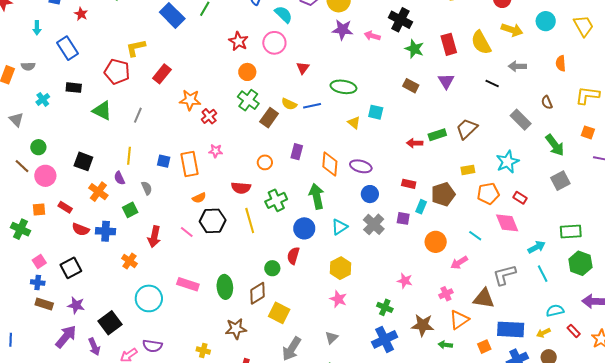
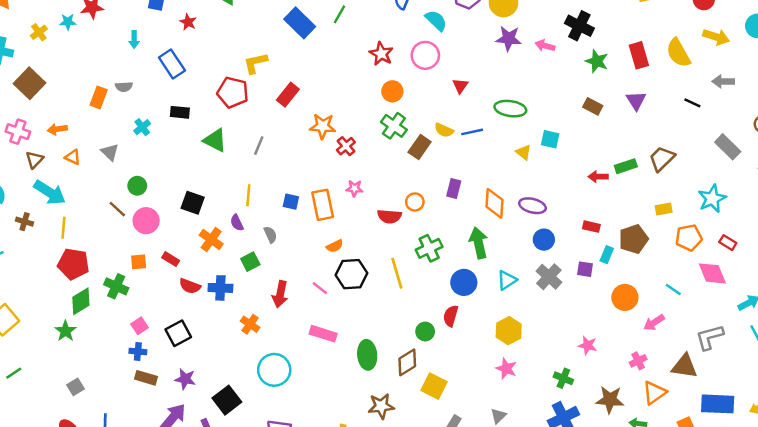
red semicircle: (241, 188) -> (389, 216), moved
pink rectangle: (188, 284) -> (323, 334), moved

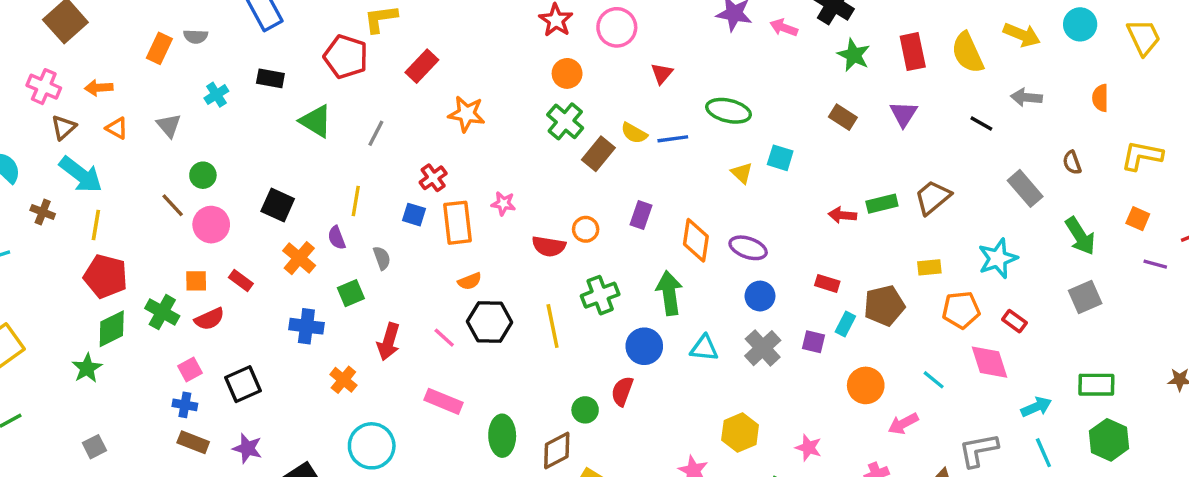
red cross: (346, 146) -> (433, 178), moved
cyan triangle: (507, 280) -> (704, 348), turned 35
red semicircle: (190, 286) -> (209, 319), moved, turned -50
yellow hexagon: (509, 331) -> (740, 433), moved

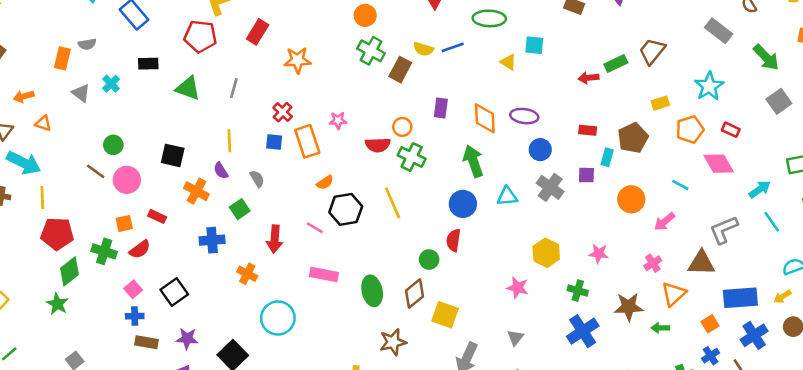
gray triangle: (169, 125) -> (81, 93), moved
green cross: (600, 295) -> (412, 157), moved, turned -32

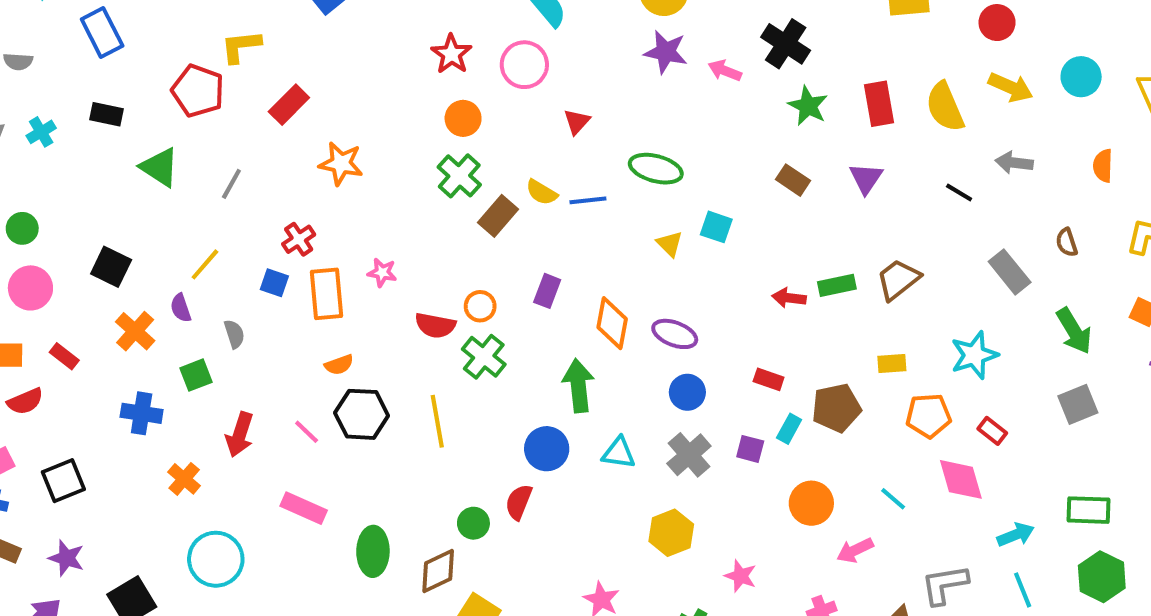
yellow line: (229, 141) -> (205, 264), turned 30
yellow hexagon: (546, 253) -> (671, 533), moved

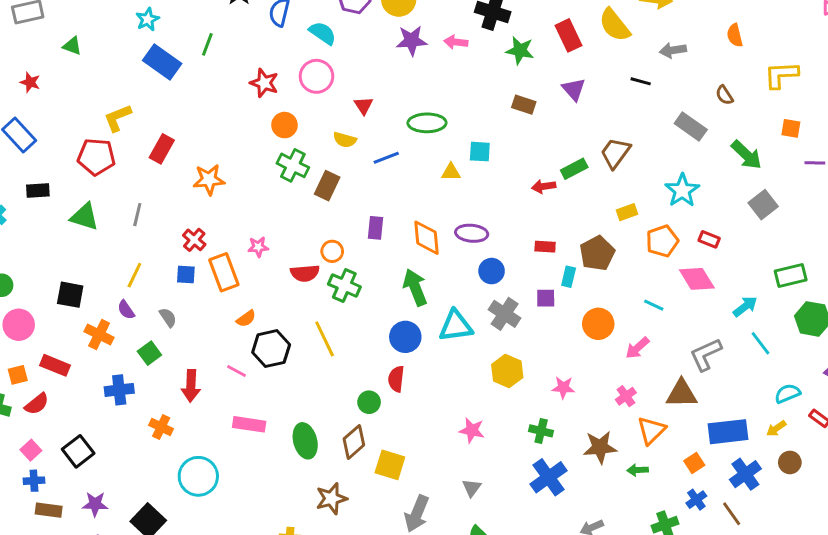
yellow semicircle: (542, 192) -> (345, 140), moved
yellow triangle: (670, 244) -> (451, 172), turned -30
red rectangle: (64, 356) -> (55, 365), size x1.4
cyan triangle: (619, 453) -> (456, 326), size x1.4

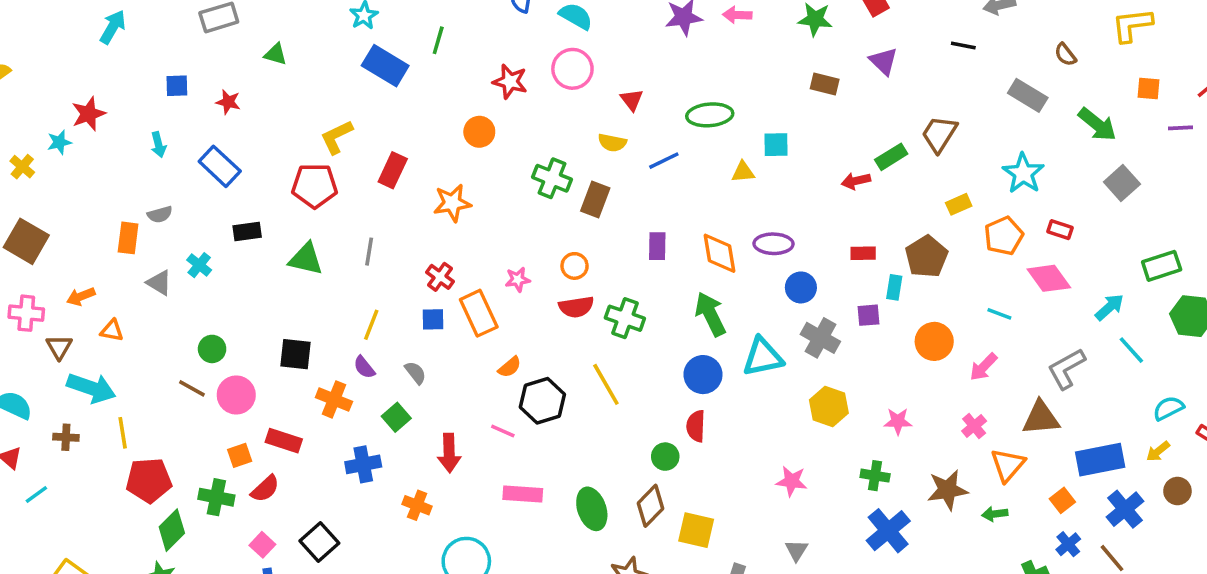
orange circle: (284, 125) -> (479, 132), moved
orange circle: (332, 251) -> (575, 266), moved

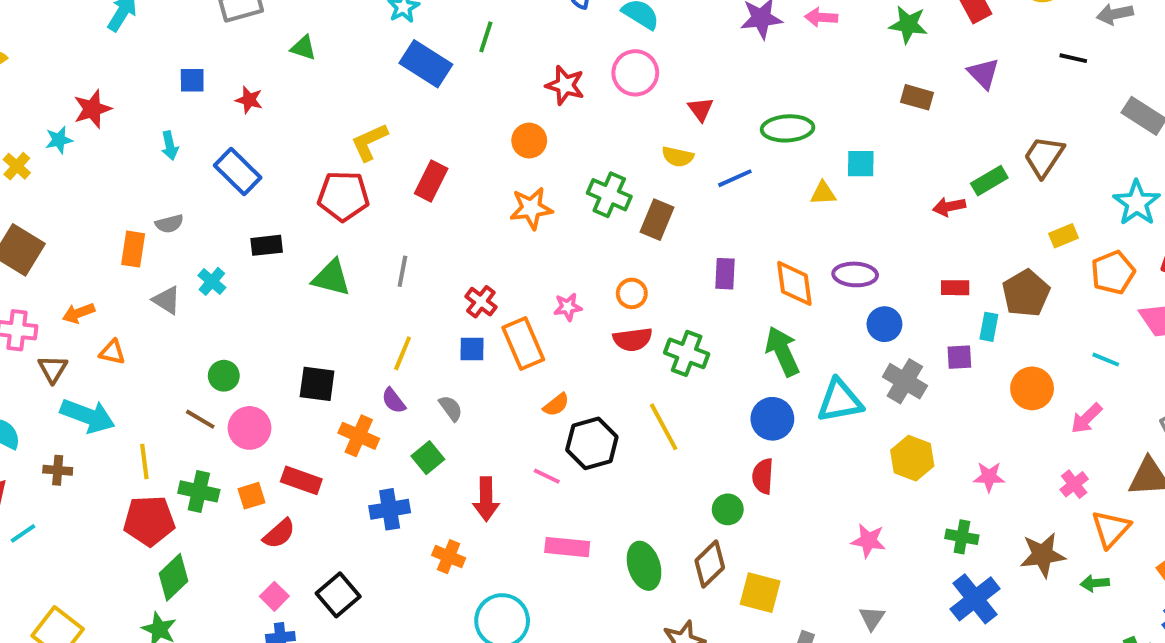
orange star: (452, 203) -> (531, 208), moved
yellow line: (123, 433) -> (144, 461), moved
green cross: (216, 497) -> (199, 491), moved

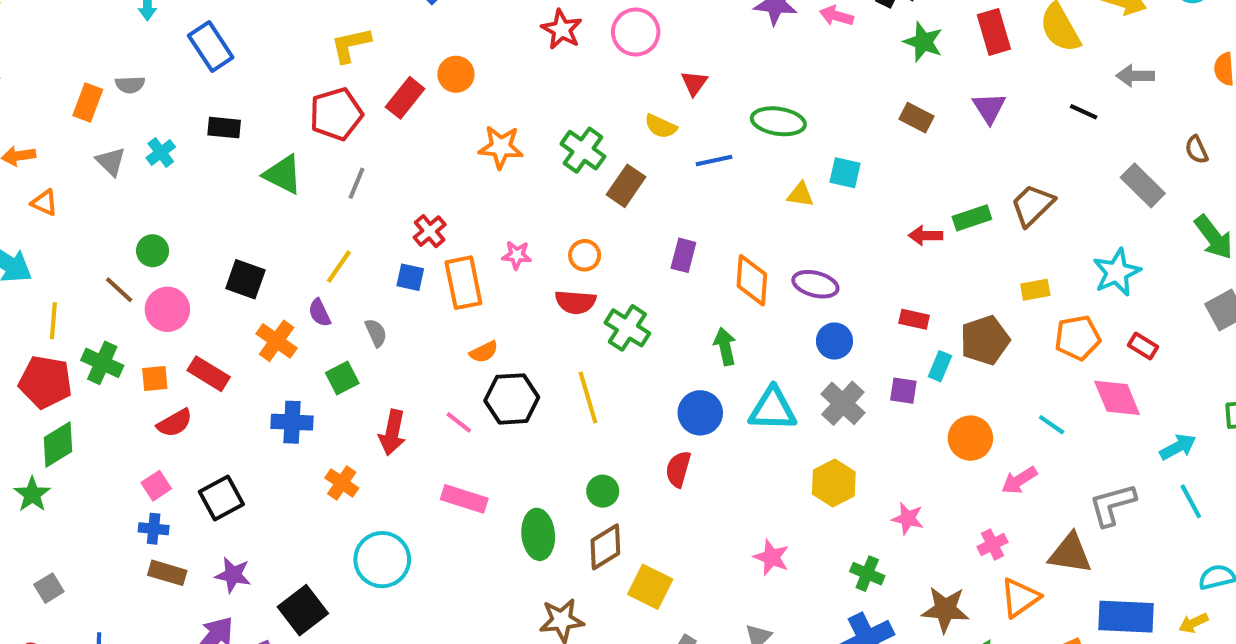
orange circle: (529, 141) -> (456, 74), moved
red pentagon: (343, 196) -> (336, 114), moved, turned -30
green arrow: (782, 351) -> (725, 346), size x0.7
green circle: (728, 509) -> (603, 491), moved

